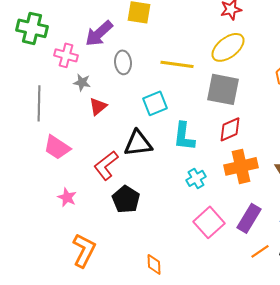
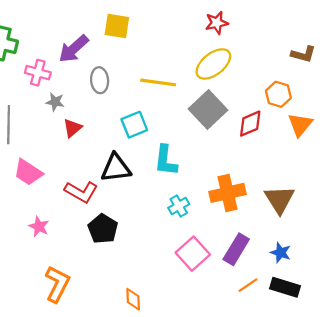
gray square: (223, 89) -> (208, 109), turned 36
red diamond: (230, 129) -> (250, 124), moved
red L-shape: (106, 165) -> (81, 192), turned -112

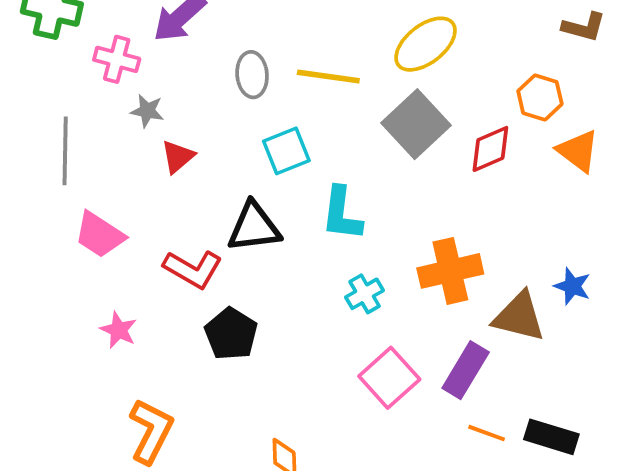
gray ellipse: (100, 80) -> (252, 75), moved
orange triangle: (300, 125) -> (578, 151), turned -32
brown triangle: (280, 199) -> (519, 317), moved, turned -44
blue star: (281, 253) -> (572, 286), moved
orange line: (248, 285) -> (487, 433), turned 54

